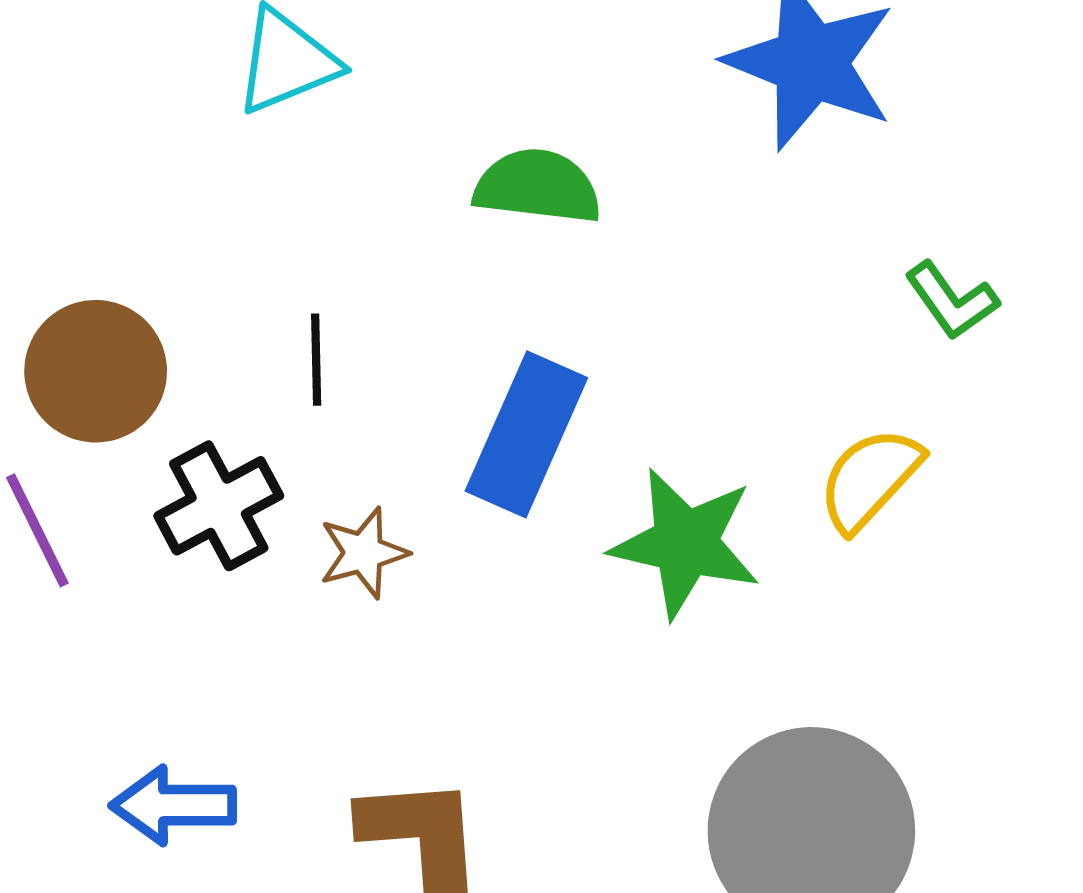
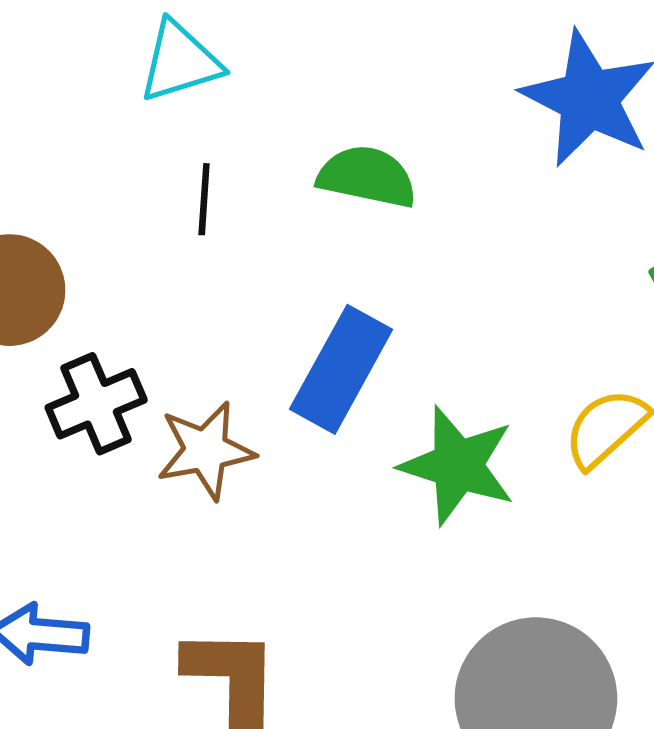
black line: (316, 360) -> (204, 199), moved
brown star: (363, 553) -> (206, 450), size x1.4

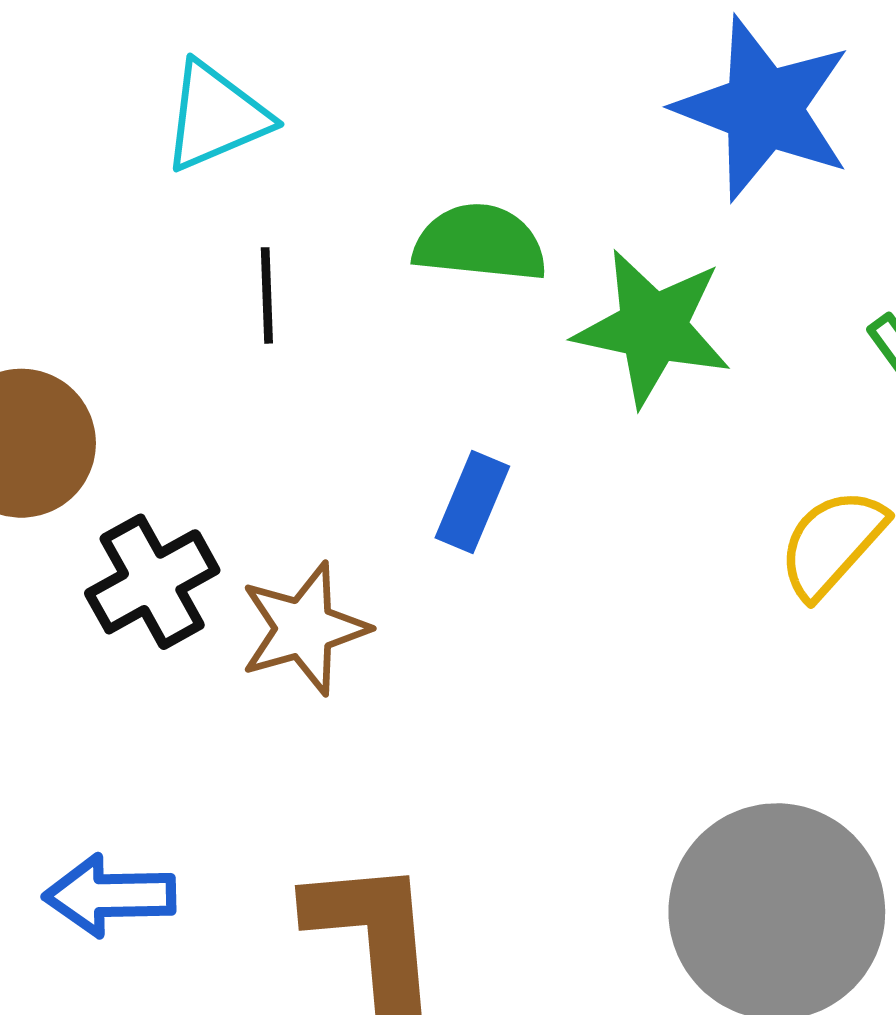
blue rectangle: (341, 369) -> (472, 502), size x0.6
green star: (458, 465) -> (653, 328), moved

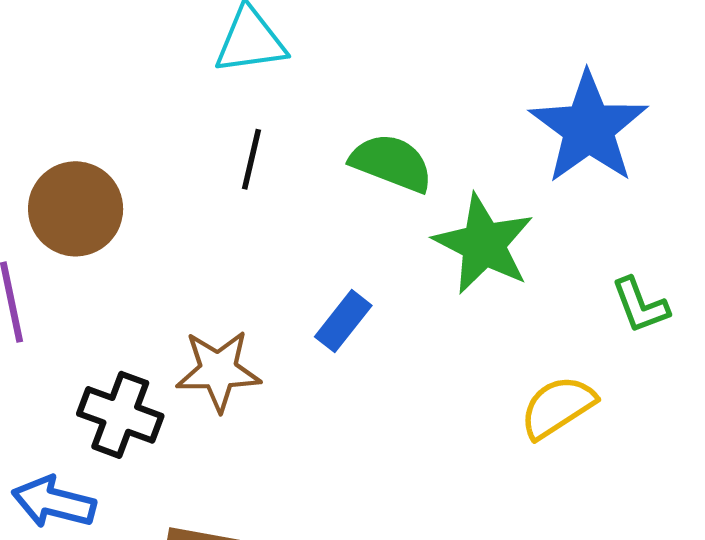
black cross: (152, 582) -> (120, 415), moved, turned 34

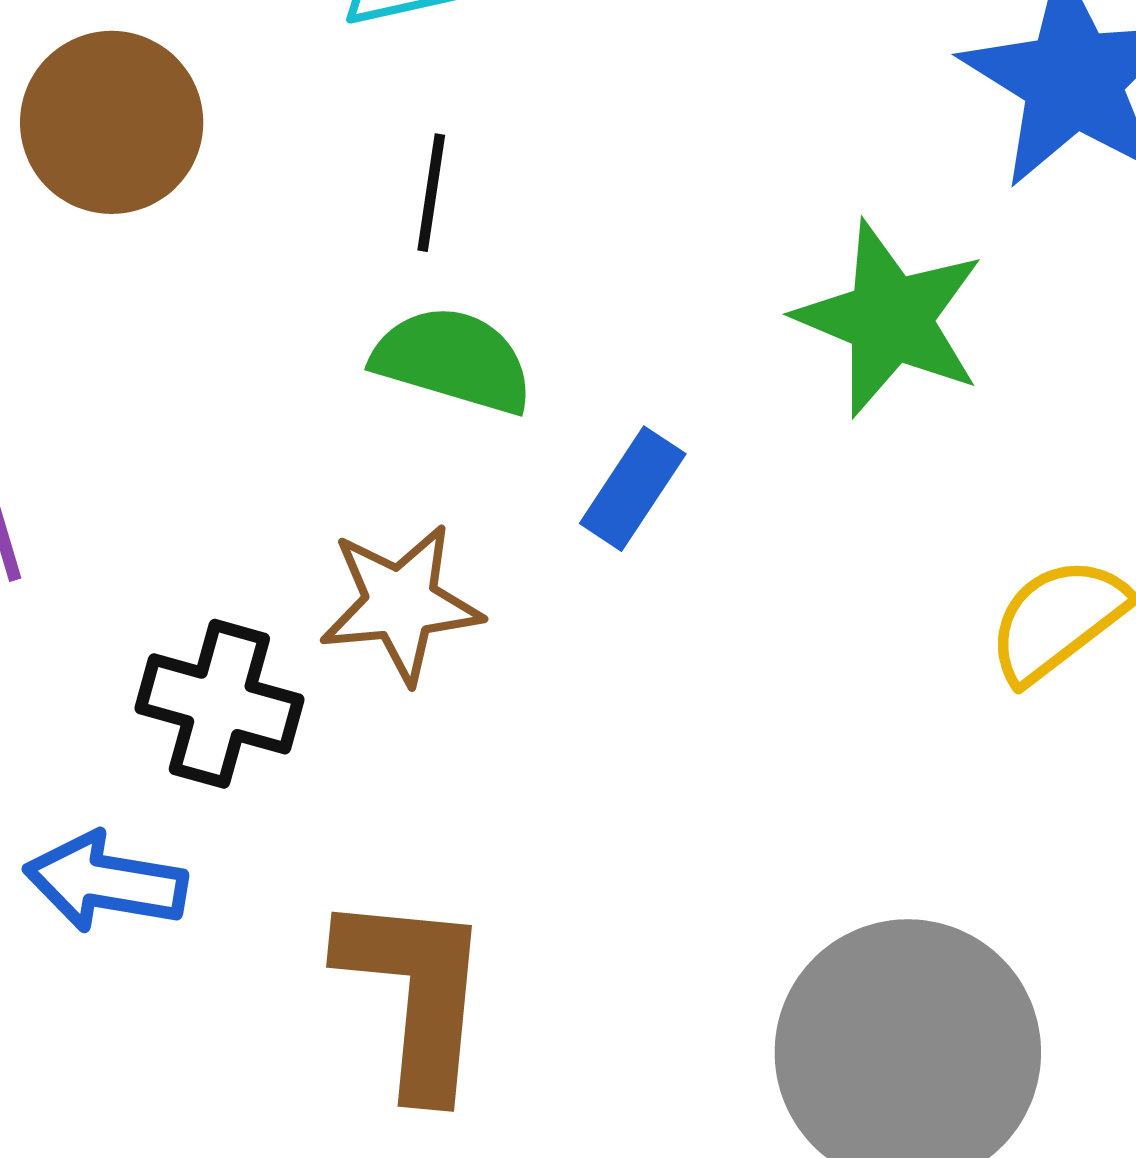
green semicircle: (392, 163) -> (453, 360), moved
brown circle: (76, 209) -> (112, 122), moved

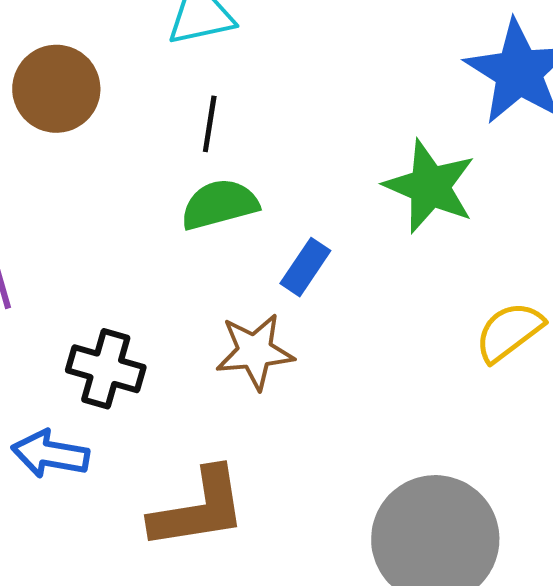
green semicircle: (453, 360) -> (219, 204), turned -32
brown star: (401, 603) -> (255, 352), moved
brown L-shape: (415, 993) -> (199, 509), turned 75

